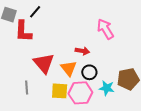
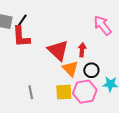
black line: (35, 12) -> (22, 21), moved
red arrow: (82, 51) -> (82, 50), turned -88
red triangle: (44, 63) -> (58, 50), moved

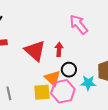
orange triangle: (70, 69) -> (53, 78), moved

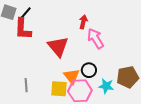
pink arrow: (79, 24) -> (95, 38), moved
red arrow: (59, 49) -> (83, 22), moved

